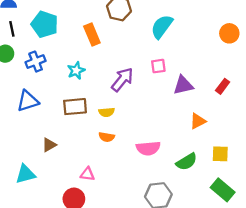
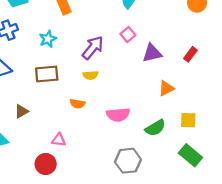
pink square: (158, 66) -> (128, 35), turned -32
yellow semicircle: (107, 112) -> (91, 75), moved

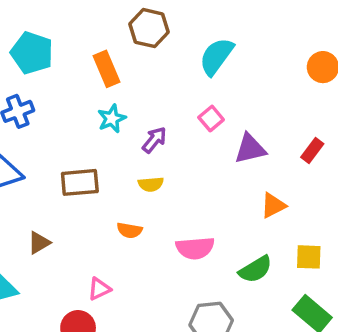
cyan star: (48, 39) -> (112, 119), moved
purple arrow: (93, 48) -> (154, 140), size x0.7
pink triangle: (59, 140) -> (99, 289), turned -32

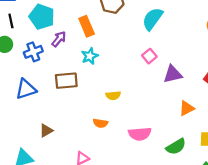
purple arrow: (154, 140) -> (59, 39), moved
brown rectangle: (80, 182) -> (66, 81), moved

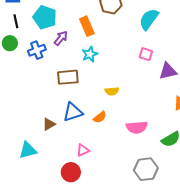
pink square: (149, 56) -> (146, 54), turned -32
blue triangle: (26, 89) -> (73, 112), moved
orange semicircle: (100, 123) -> (100, 117), turned -48

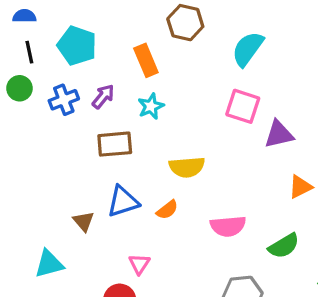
purple arrow: (61, 38) -> (103, 96), moved
pink square: (146, 54) -> (243, 106), size x1.5
yellow semicircle: (112, 91) -> (187, 167), size x1.5
brown triangle: (49, 124) -> (84, 221), turned -40
pink triangle: (83, 150) -> (139, 264), turned -32

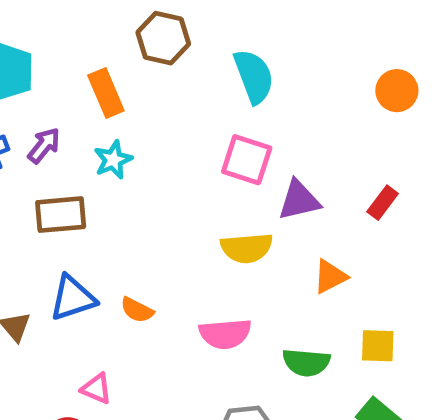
cyan semicircle: (248, 49) -> (254, 76), turned 123
yellow semicircle: (187, 167) -> (247, 248), moved
orange semicircle: (167, 210) -> (137, 310), turned 65
green semicircle: (284, 246) -> (306, 362), turned 36
pink triangle: (139, 264) -> (96, 389), turned -40

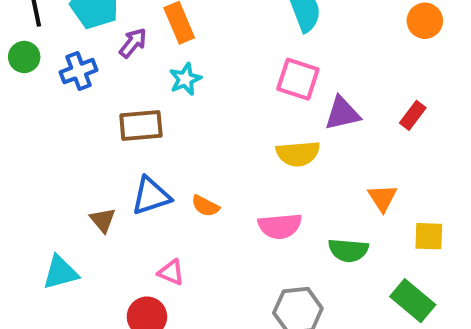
purple arrow: (44, 145) -> (133, 43), moved
orange triangle: (330, 277) -> (383, 198), moved, turned -36
yellow square: (378, 346) -> (429, 236), moved

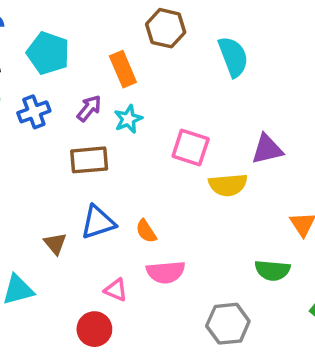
purple arrow: (133, 43) -> (89, 108), moved
pink square: (298, 79) -> (191, 147), moved
orange semicircle: (205, 206) -> (146, 231), turned 30
pink semicircle: (280, 226) -> (166, 272), moved

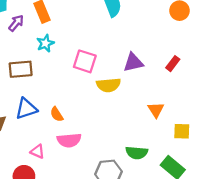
purple arrow: (89, 108) -> (16, 23), moved
green semicircle: (272, 270) -> (137, 153), moved

